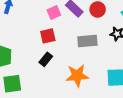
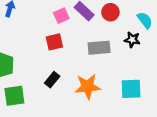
black rectangle: (46, 59) -> (52, 80), moved

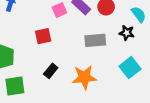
red square: (54, 42) -> (43, 36), moved
cyan square: (131, 89) -> (130, 68), moved, turned -36

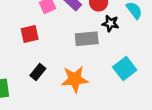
black star: (127, 33) -> (110, 23), moved

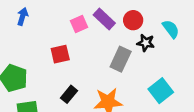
gray rectangle: (87, 39) -> (121, 59), turned -60

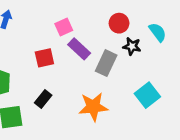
purple rectangle: (104, 19) -> (79, 49), moved
black rectangle: (69, 94) -> (43, 99), moved

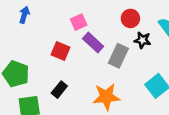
red square: (44, 58) -> (61, 51), turned 36

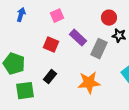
pink square: (79, 22) -> (57, 16), moved

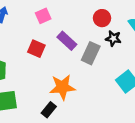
black rectangle: (50, 77) -> (49, 110), moved
orange star: (89, 83) -> (62, 87), moved

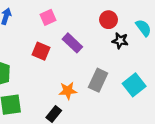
gray rectangle: (91, 53) -> (98, 80), moved
orange star: (62, 87) -> (68, 91), size x0.7

